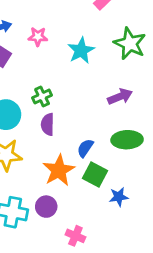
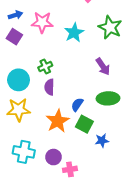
pink star: (38, 37) -> (42, 22), size x1.5
purple arrow: (120, 97) -> (103, 67), turned 78
purple circle: (46, 207) -> (53, 157), moved
pink cross: (75, 236) -> (70, 169), turned -32

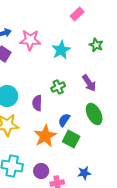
green star: (110, 27) -> (96, 45), size x0.6
green cross: (45, 67) -> (58, 87), moved
green ellipse: (108, 98) -> (94, 114), turned 65
blue star: (102, 141) -> (84, 173), moved

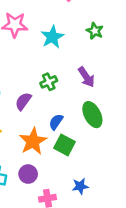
purple semicircle: (37, 103) -> (23, 101), turned 35
purple circle: (41, 171) -> (28, 174), moved

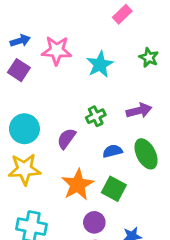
purple arrow: (86, 77) -> (139, 111), turned -70
blue semicircle: (56, 122) -> (112, 151), moved, turned 42
purple circle: (28, 174) -> (94, 222), moved

